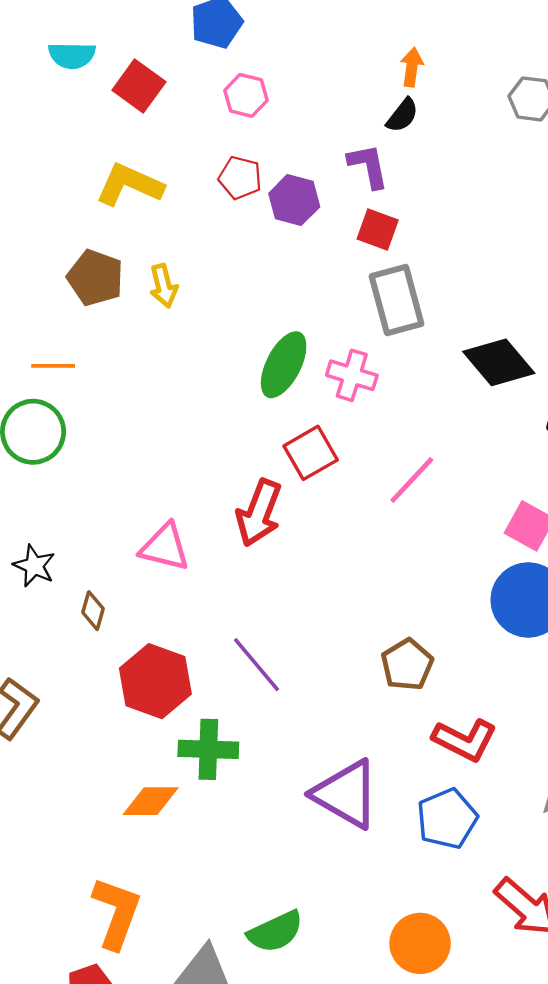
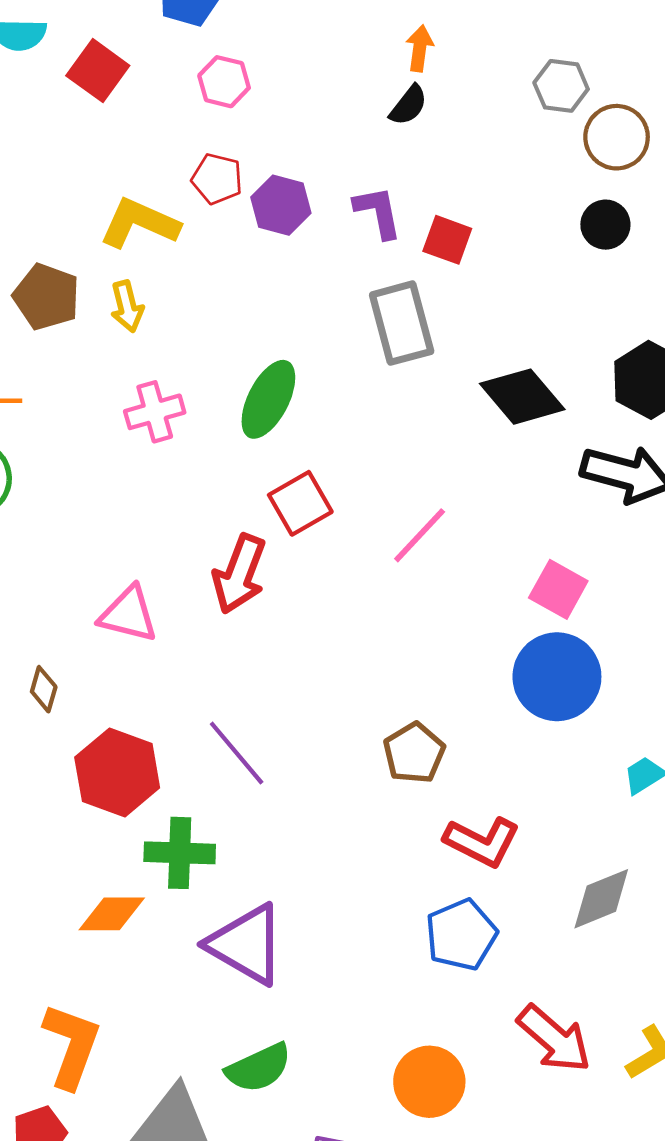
purple L-shape: (368, 166) -> (378, 212), moved
yellow L-shape: (129, 185) -> (139, 223), moved
red square: (378, 229) -> (447, 240), moved
pink cross: (352, 375) -> (155, 412), moved, turned -33
purple triangle: (346, 794) -> (246, 944), moved

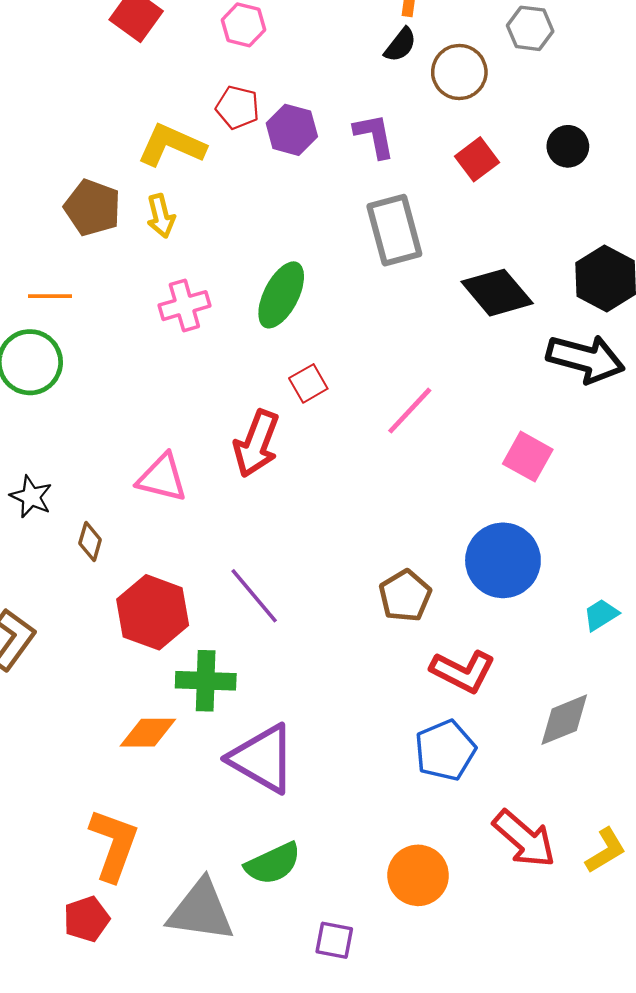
brown circle: (617, 137) -> (459, 72), moved
red square: (447, 240) -> (477, 159), moved, turned 33
red square: (300, 503) -> (308, 383), size x0.7
blue circle: (557, 677) -> (503, 560), moved

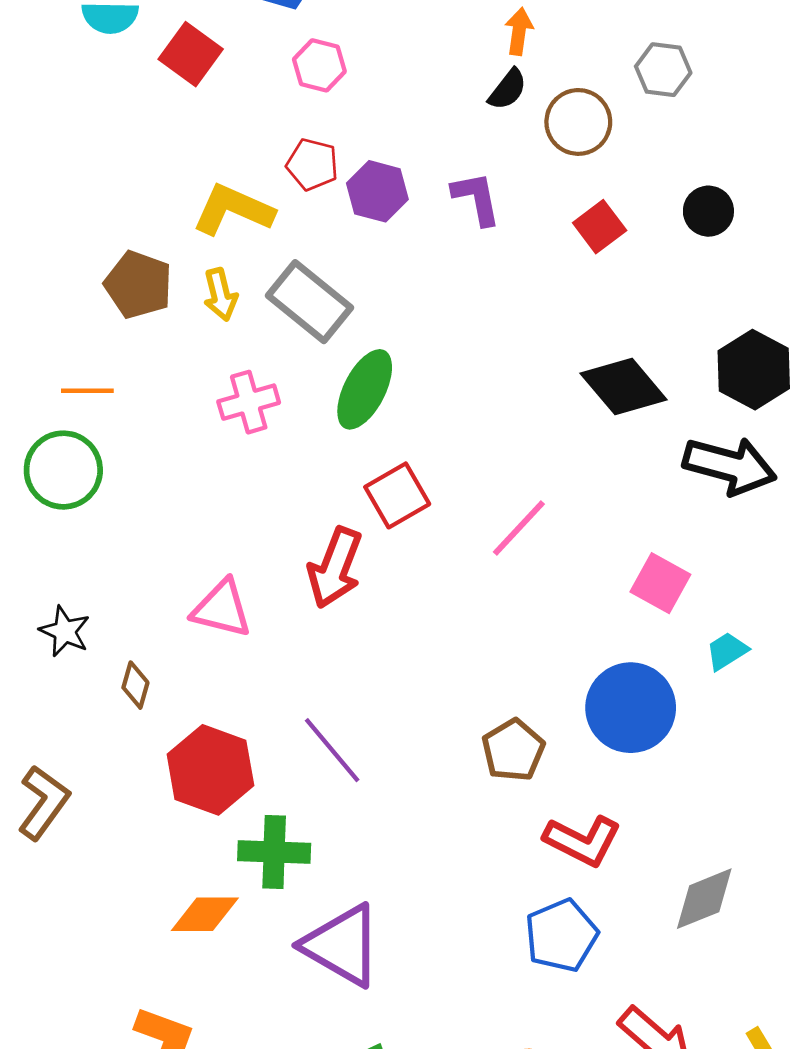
gray rectangle: (394, 230) -> (309, 302), moved, turned -36
red square: (308, 383) -> (397, 495), size x1.4
cyan trapezoid: (601, 615) -> (727, 651), moved

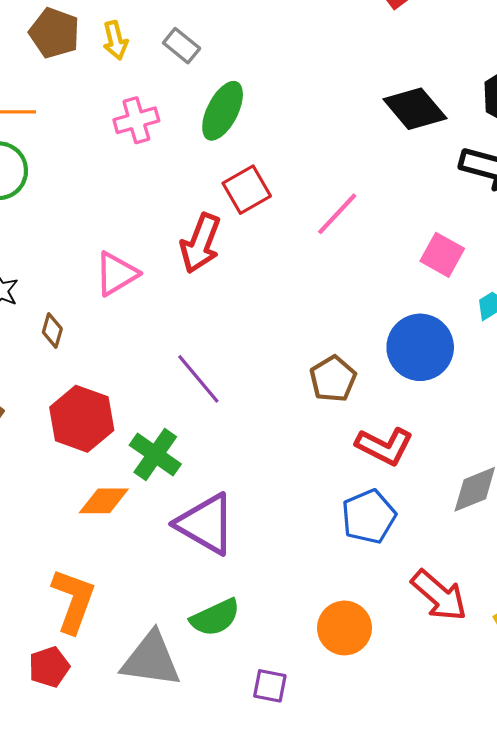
gray rectangle: (309, 302) -> (182, 46), size x0.6
pink triangle: (222, 609) -> (116, 274), turned -45
red hexagon: (210, 770) -> (82, 419), moved
green cross: (274, 852) -> (155, 455), turned 33

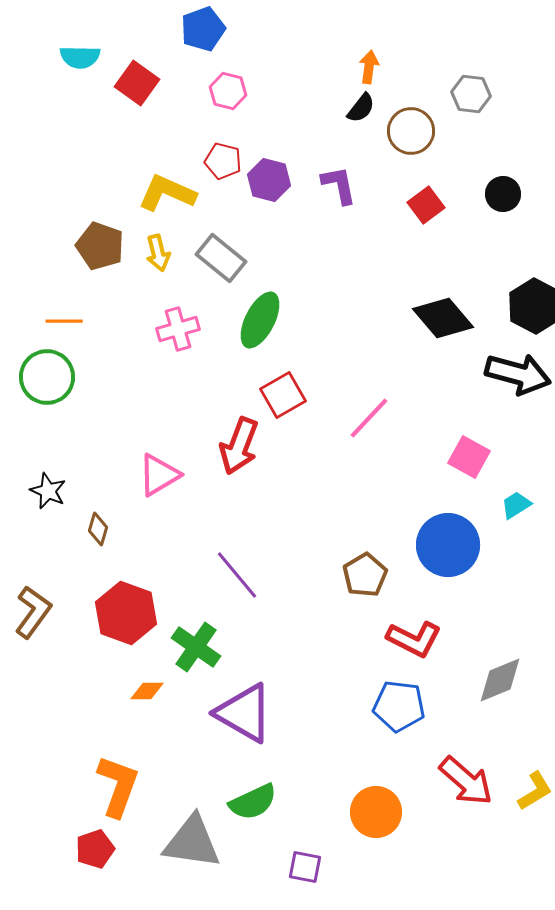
gray rectangle: (182, 46) -> (221, 258), size x1.4
orange diamond: (104, 501) -> (147, 691), size x0.7
blue pentagon: (369, 517) -> (399, 706), turned 30

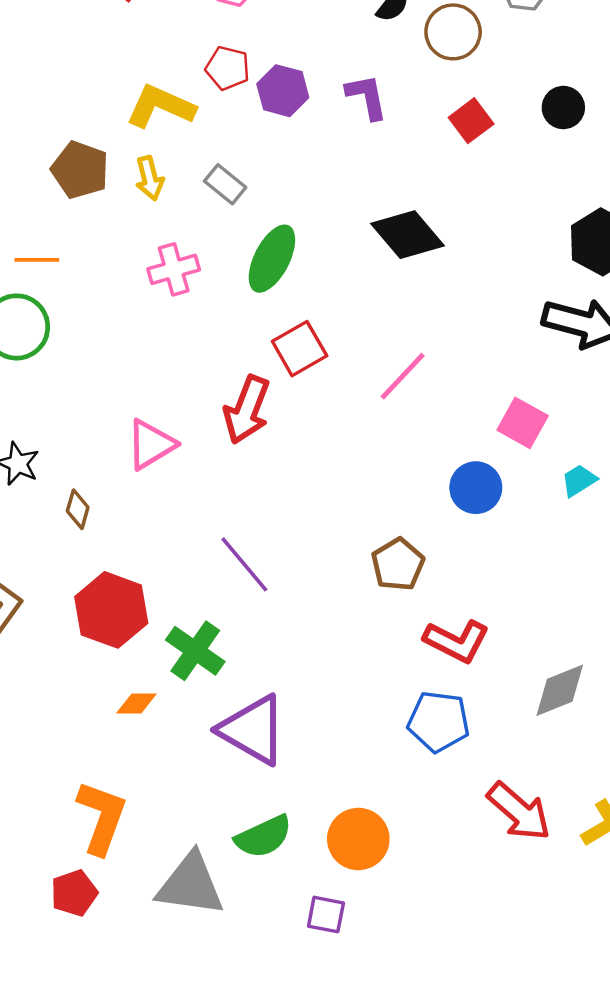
gray rectangle: (221, 258) -> (225, 184), size x0.7
black diamond: (443, 318) -> (407, 235), moved
blue circle: (448, 545) -> (476, 488), moved, size x0.7
orange circle: (376, 812) -> (358, 839), moved

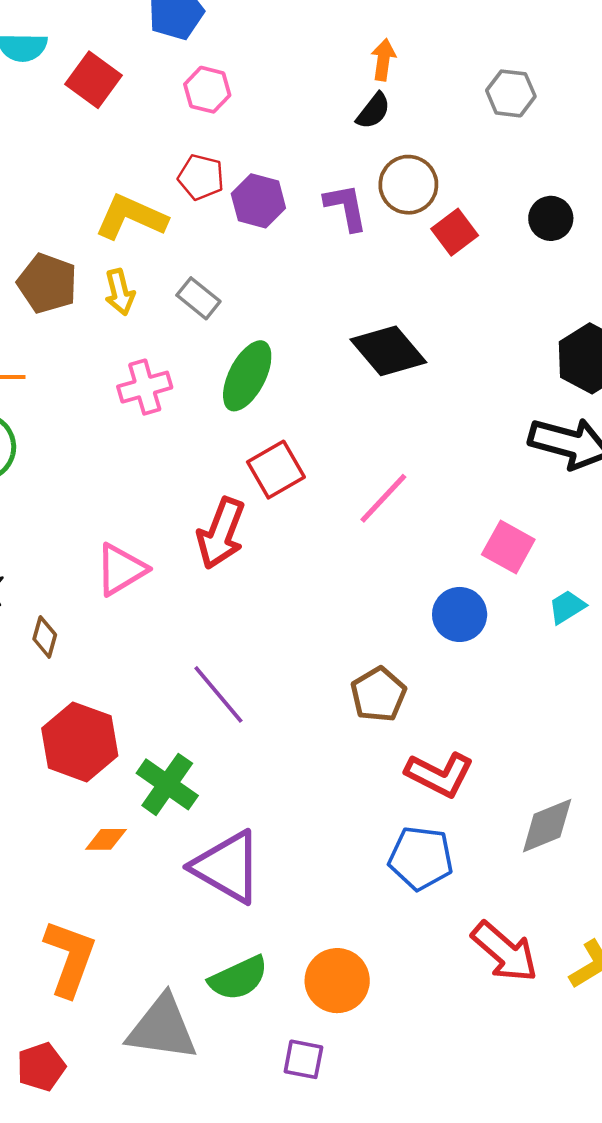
brown circle: (453, 32) -> (408, 185), moved
red pentagon: (74, 893) -> (41, 1067), moved

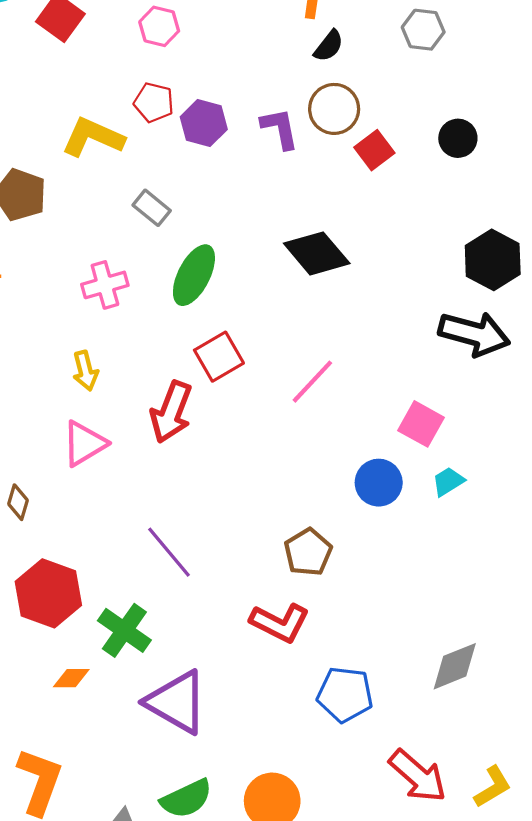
black semicircle: (373, 111) -> (329, 46), moved
yellow arrow: (120, 292) -> (85, 371), moved
cyan trapezoid: (567, 607) -> (448, 482), moved
red L-shape: (440, 774) -> (280, 623), moved

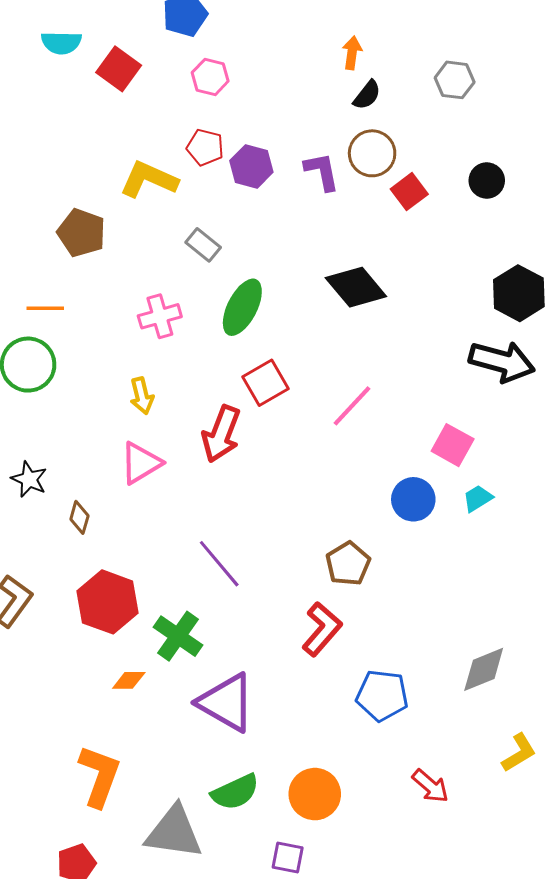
red L-shape: (280, 623) -> (322, 629), turned -76
red arrow: (418, 776) -> (430, 786), moved, size x0.7
yellow L-shape: (493, 787) -> (519, 753), moved

